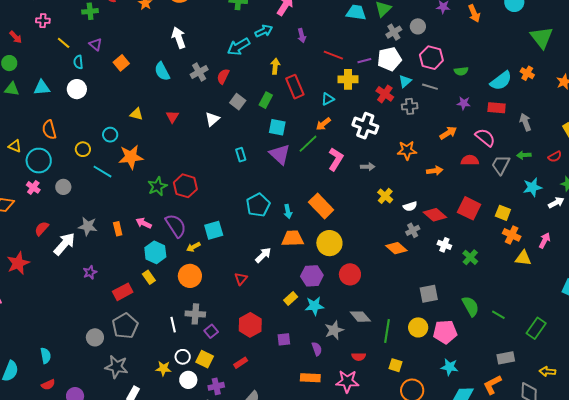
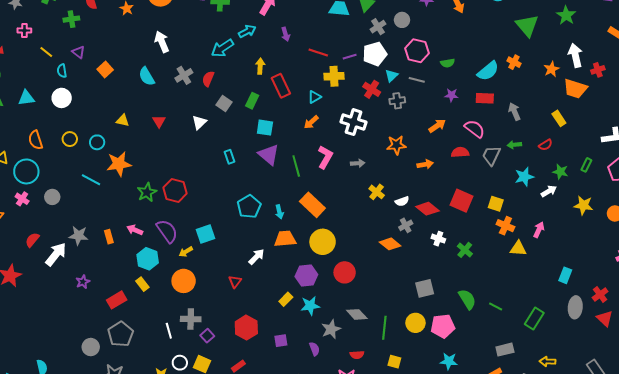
green line: (308, 144) -> (296, 166), moved, turned -60
yellow circle: (83, 149) -> (70, 139), moved

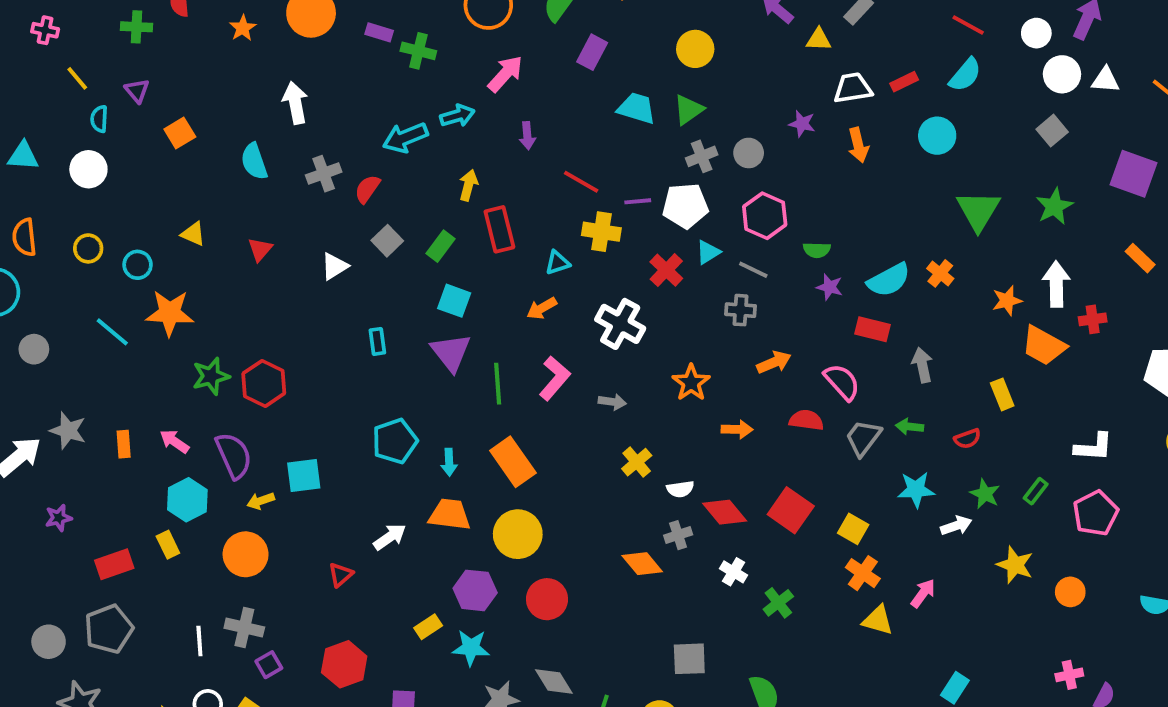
purple star: (451, 95) -> (830, 287), moved
gray cross: (397, 101) -> (741, 310), moved
orange star: (396, 145) -> (691, 383), turned 30

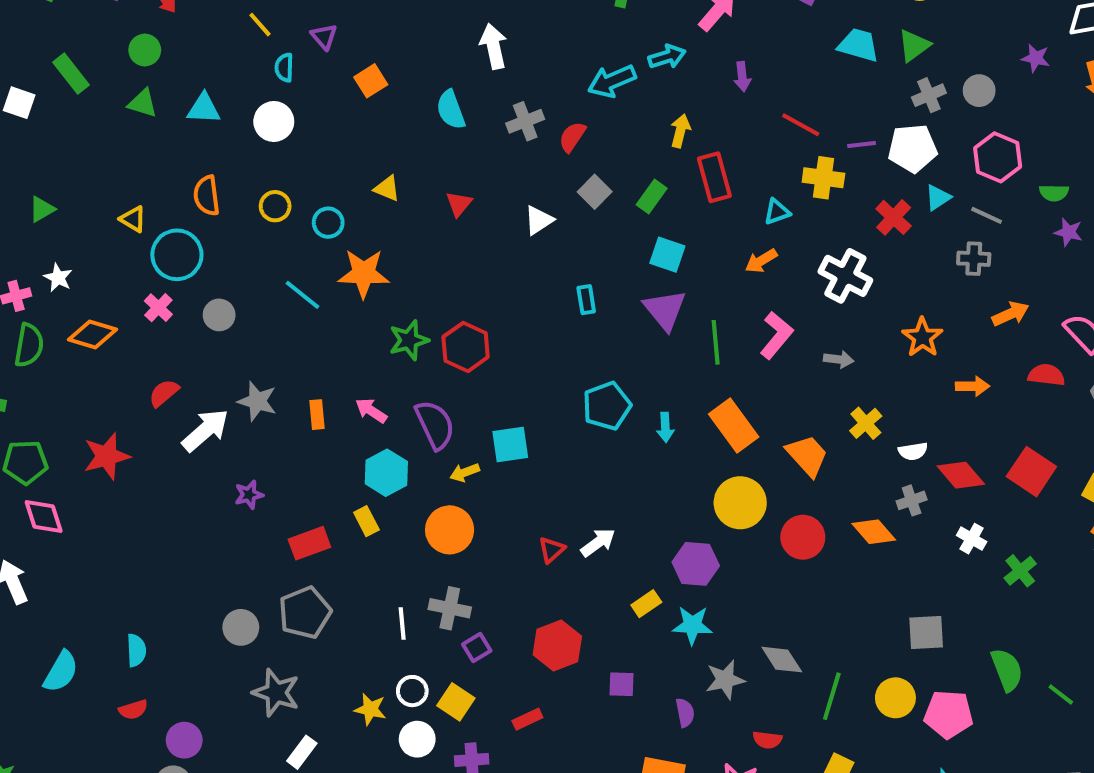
orange trapezoid: (450, 515) -> (807, 455), moved, turned 42
white arrow: (390, 537) -> (598, 543), moved
red circle: (547, 599) -> (803, 537), moved

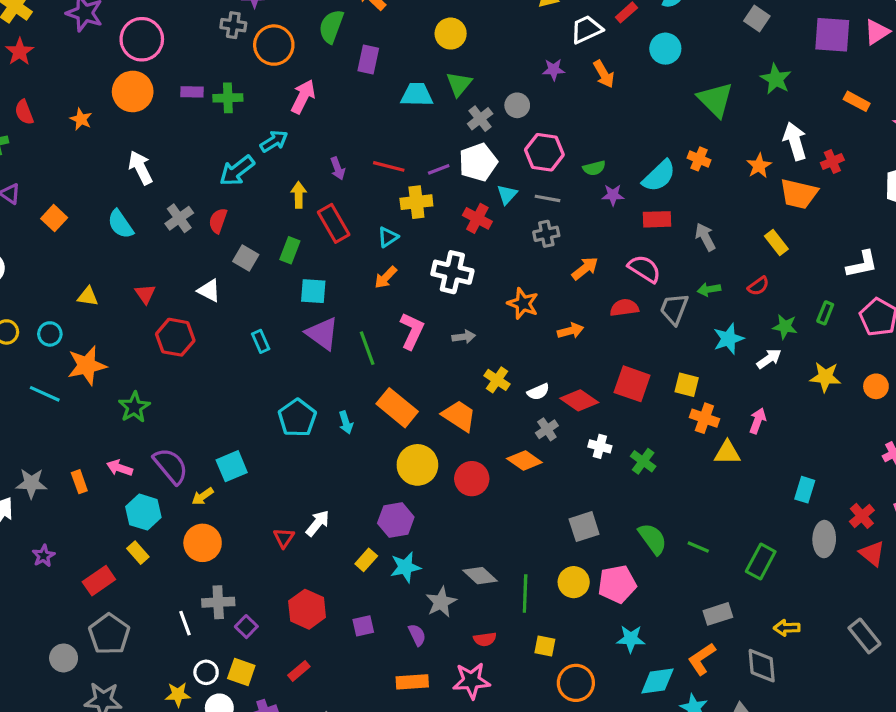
purple arrow: (742, 77) -> (338, 168), moved
white triangle: (539, 220) -> (209, 291), turned -45
red hexagon: (466, 347) -> (175, 337), moved

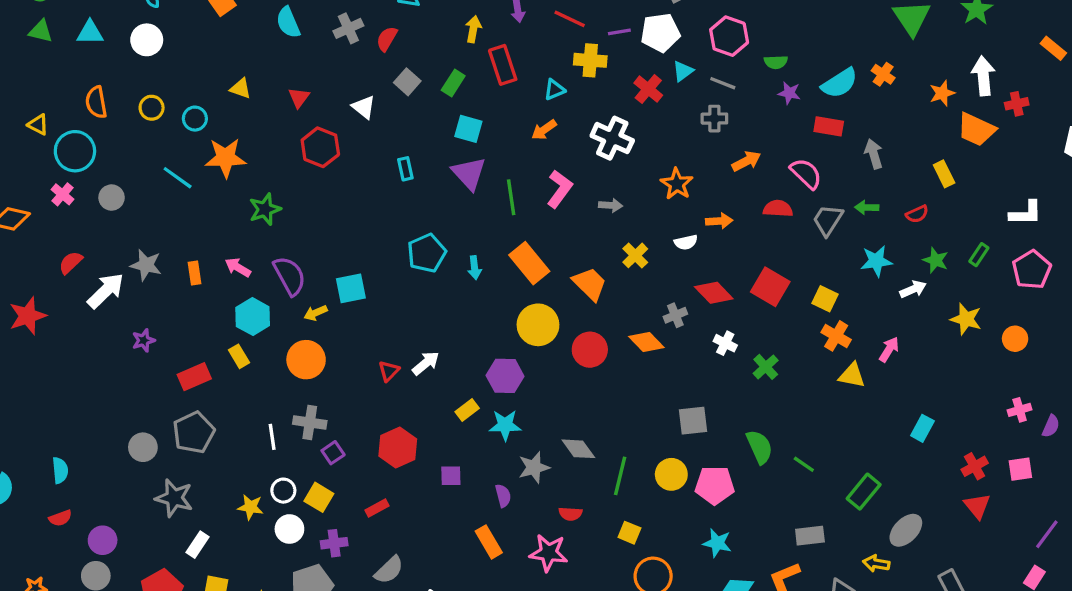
white semicircle: (538, 392) -> (686, 242), moved
gray ellipse: (824, 539) -> (906, 530), moved, turned 32
orange rectangle: (412, 682) -> (489, 542), turned 52

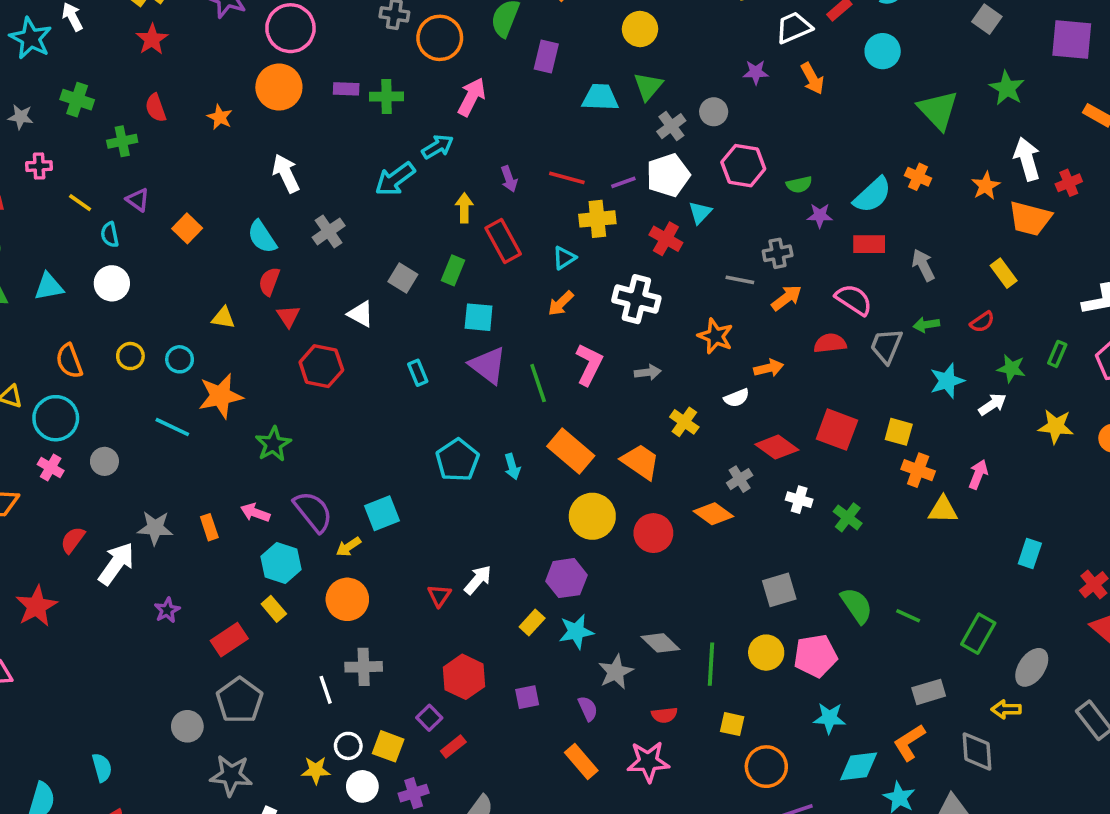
red semicircle: (387, 39) -> (269, 282), moved
gray line: (723, 83) -> (740, 280), moved
gray cross: (714, 119) -> (778, 253), moved
purple square: (333, 453) -> (429, 718), moved

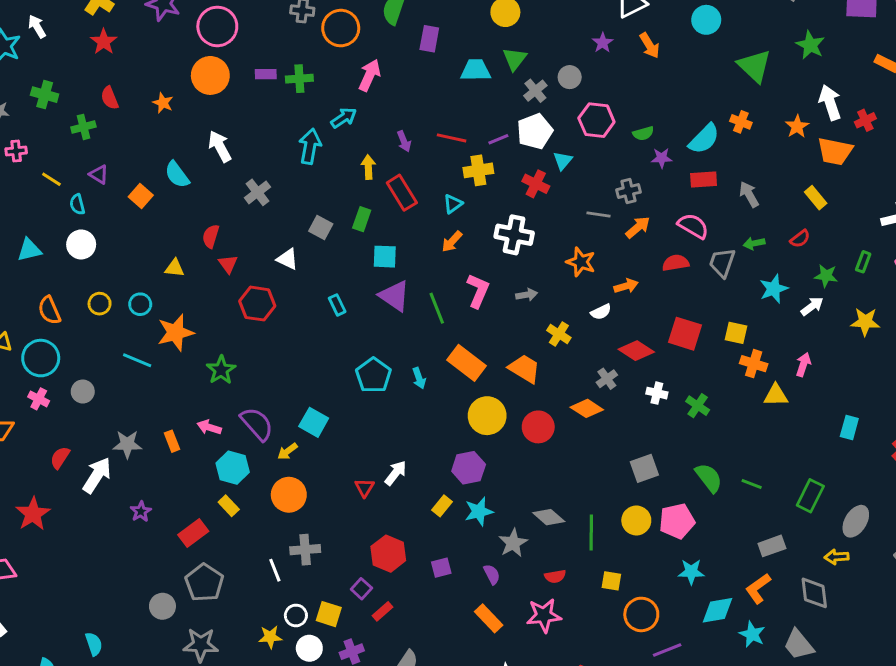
purple star: (756, 72) -> (603, 43), turned -30
cyan arrow: (395, 179) -> (310, 146), turned 140
cyan semicircle: (262, 237) -> (177, 175), moved
cyan square: (382, 513) -> (314, 422), turned -36

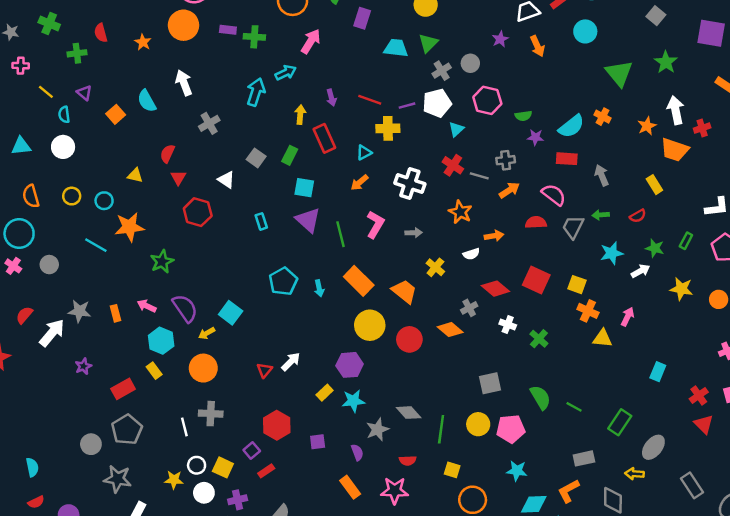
red cross: (536, 184) -> (453, 165), moved

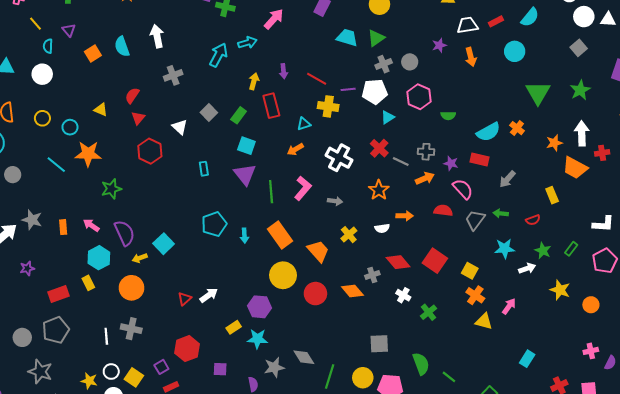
purple star: (535, 137) -> (451, 163), moved
gray arrow: (602, 175) -> (507, 179), turned -126

